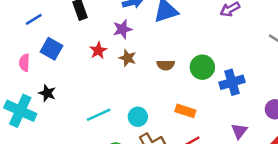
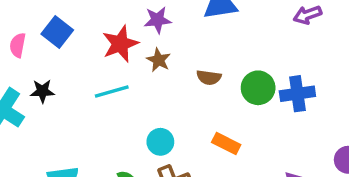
red star: (98, 50) -> (120, 44), size x1.5
blue cross: (232, 82) -> (297, 94), moved
black star: (47, 93) -> (42, 91), turned -30
cyan line: (99, 115) -> (112, 92), moved

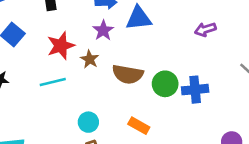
purple star: (158, 20) -> (103, 30), moved, turned -30
brown semicircle: (209, 77) -> (128, 74), size x1.6

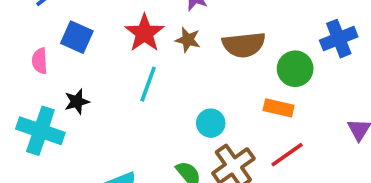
cyan line: (53, 82) -> (148, 84), turned -40
green circle: (165, 84) -> (295, 69), moved

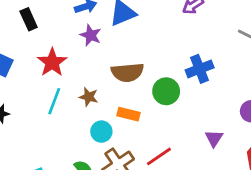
brown star: (188, 40) -> (89, 97), moved
orange rectangle: (279, 108) -> (129, 114), moved

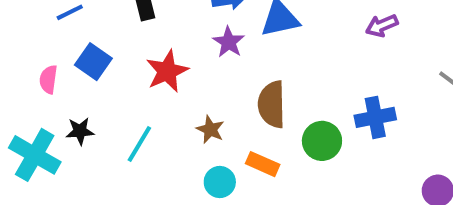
brown semicircle: (127, 72) -> (272, 104), turned 84
cyan line: (54, 101) -> (139, 144), moved

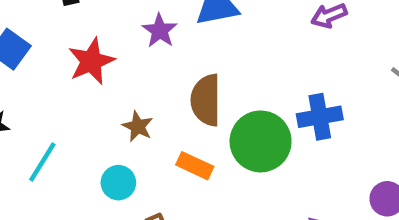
green circle: (322, 141) -> (261, 141), size x1.4
cyan line: (139, 144) -> (42, 162), moved
cyan circle: (220, 182) -> (118, 183), moved

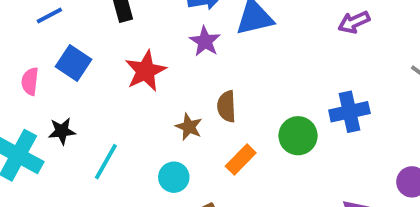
brown semicircle: (206, 100) -> (227, 106), moved, size x0.7
green circle: (261, 141) -> (298, 136), size x0.7
orange rectangle: (195, 166) -> (241, 160), turned -68

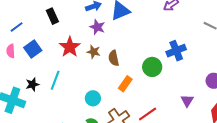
blue square: (73, 63) -> (33, 49), turned 30
pink semicircle: (30, 81) -> (11, 51), moved
brown star: (189, 127) -> (94, 52), moved
cyan line: (106, 162) -> (55, 80), moved

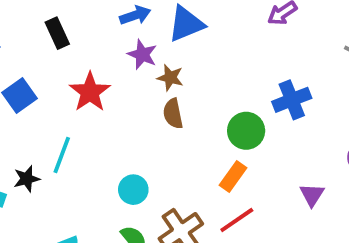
brown star: (94, 52) -> (170, 78), moved
black star: (32, 84) -> (27, 179), moved
orange rectangle: (125, 84) -> (233, 176), moved

